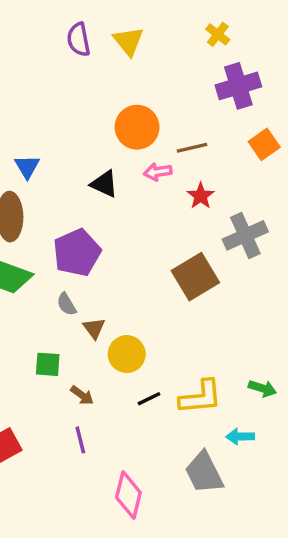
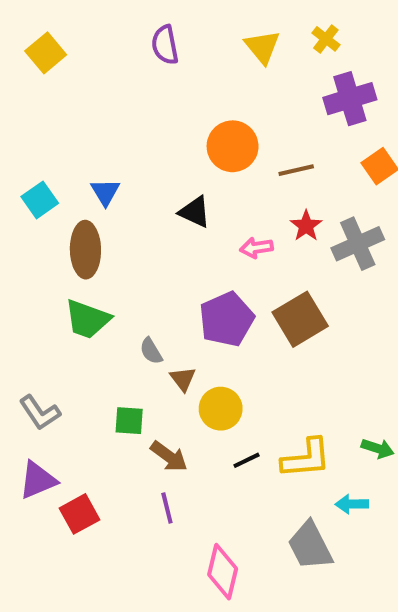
yellow triangle: (128, 41) -> (262, 47), moved
pink arrow: (158, 172) -> (256, 248), moved
gray cross: (245, 235) -> (358, 244), moved
purple pentagon: (77, 253) -> (227, 319), moved
brown arrow: (82, 395) -> (169, 456), size x1.4

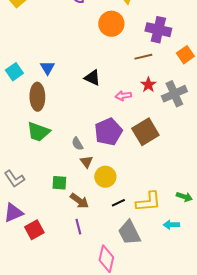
purple cross: (350, 99) -> (158, 30), moved, turned 30
orange circle: (233, 146) -> (111, 24), moved
gray semicircle: (151, 351) -> (77, 144), moved
gray trapezoid: (310, 546) -> (129, 233), moved

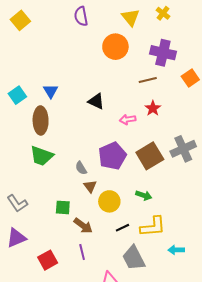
gray cross: (174, 94) -> (183, 149), moved
green arrow: (184, 197) -> (144, 195), moved
red square: (34, 230) -> (48, 260), moved

